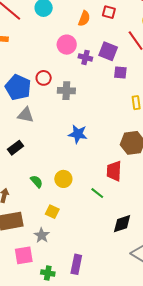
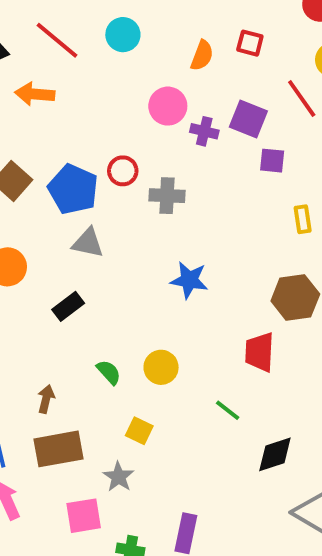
green line: (97, 193) -> (228, 410), moved

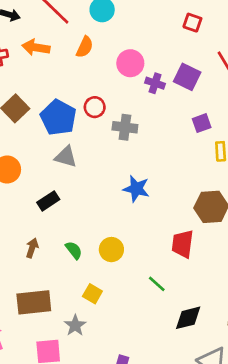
orange semicircle: (202, 55) -> (85, 47), moved
purple square: (272, 161) -> (202, 123), moved, turned -30
brown arrow: (46, 399) -> (32, 248), moved

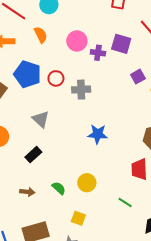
orange semicircle: (85, 47) -> (41, 35), turned -42
blue pentagon: (58, 118) -> (27, 74), moved
gray triangle: (66, 157) -> (41, 119), turned 36
brown arrow: (32, 248) -> (27, 192), turned 88

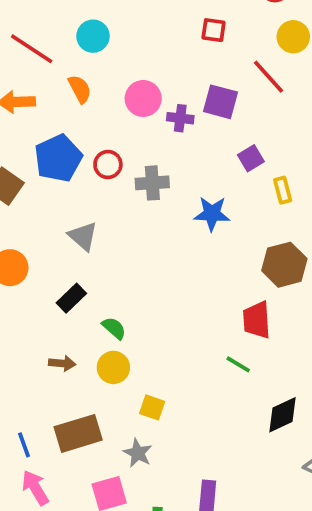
blue pentagon: (27, 74) -> (58, 158), turned 30
blue star: (98, 134) -> (212, 214), moved
yellow circle: (87, 183) -> (113, 367), moved
green semicircle: (59, 188) -> (114, 328), moved
green line: (125, 203) -> (238, 364), moved

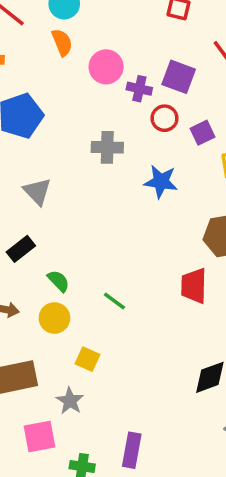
orange semicircle: (80, 89) -> (62, 42), moved
red circle: (108, 165) -> (165, 118), moved
green line: (238, 364) -> (114, 301), moved

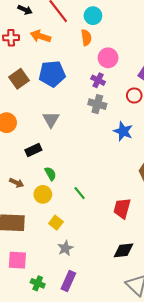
purple cross: (139, 89) -> (98, 80), moved
red trapezoid: (194, 286) -> (122, 208), moved
gray star: (70, 401) -> (65, 248), moved

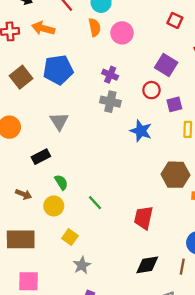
pink circle: (108, 58) -> (122, 33), moved

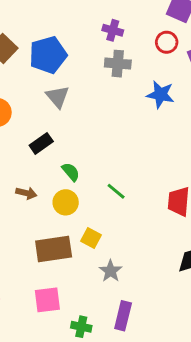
blue pentagon: (58, 70) -> (48, 55), moved
brown rectangle: (21, 239) -> (54, 249), moved

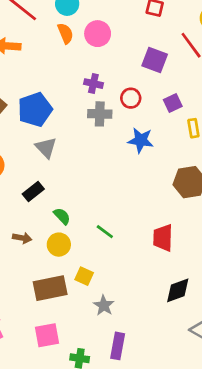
red circle: (167, 42) -> (131, 98), moved

